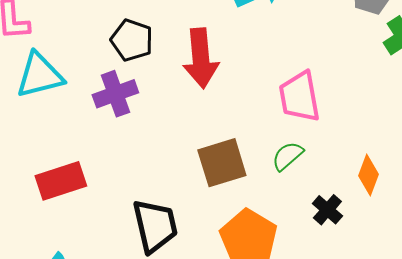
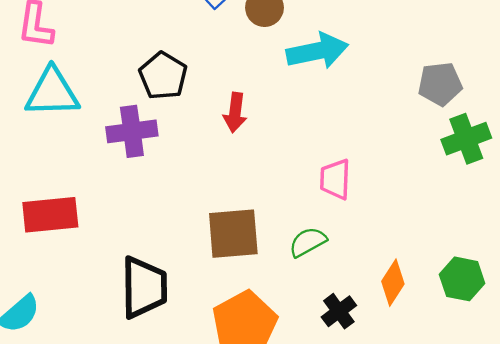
red arrow: (201, 58) -> (235, 113), size x0.6
pink trapezoid: (299, 97) -> (335, 179), size x0.7

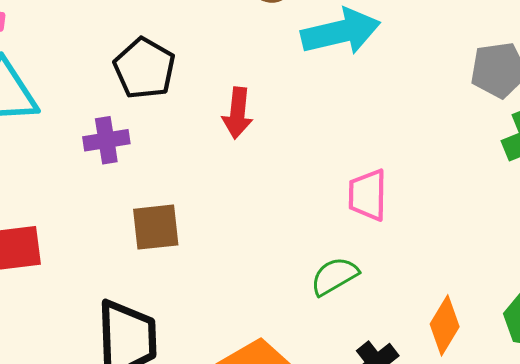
purple cross: (132, 131) -> (106, 140), size x0.7
brown square: (233, 234) -> (156, 227), moved, size x0.7

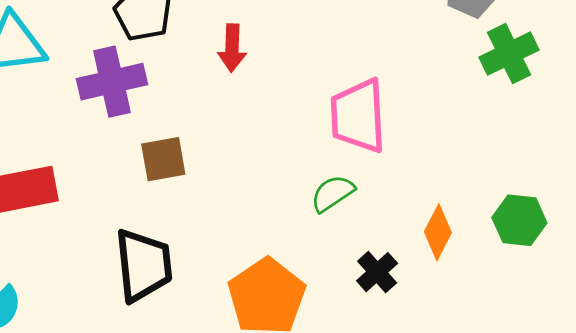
purple cross: (106, 140) -> (112, 82), size x1.6
pink trapezoid: (368, 195) -> (358, 116), size x1.5

